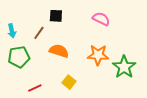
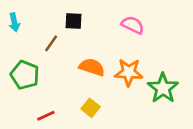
cyan arrow: (12, 31) -> (14, 22), moved
orange semicircle: (59, 51) -> (92, 67), moved
green pentagon: (19, 57) -> (25, 75), turned 30

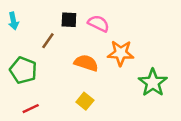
pink semicircle: (133, 25) -> (99, 23), moved
orange star: (129, 72) -> (121, 53), moved
red line: (46, 116) -> (31, 109), moved

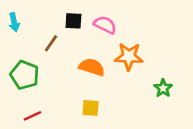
green star: (153, 83) -> (163, 88), size x0.6
yellow square: (85, 101) -> (91, 108), turned -35

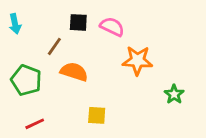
orange semicircle: (92, 67) -> (74, 72), moved

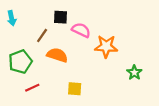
pink semicircle: (112, 27) -> (81, 30), moved
green pentagon: (26, 80) -> (20, 62), turned 30
red line: (35, 124) -> (32, 88), moved

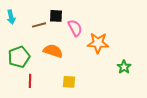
pink semicircle: (81, 30) -> (75, 28), turned 36
brown line: (42, 36) -> (39, 25), moved, turned 40
red line: (32, 88) -> (30, 81), turned -64

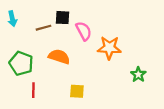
green pentagon: (19, 57) -> (21, 63), turned -30

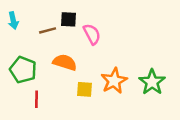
orange star: (109, 48) -> (114, 81), moved, turned -30
green star: (138, 75) -> (152, 82), size x1.5
yellow square: (77, 91) -> (84, 89), moved

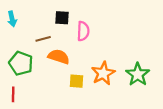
brown line: (48, 30) -> (43, 39), moved
pink semicircle: (92, 34) -> (83, 31), turned 30
red line: (37, 99) -> (13, 94), moved

